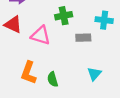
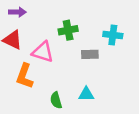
orange L-shape: (29, 73) -> (25, 76), moved
cyan triangle: (94, 74) -> (86, 94), moved, turned 48

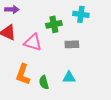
cyan cross: (113, 35) -> (81, 14), moved
orange L-shape: (25, 76) -> (23, 74), moved

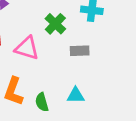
green cross: (54, 24) -> (55, 24), turned -35

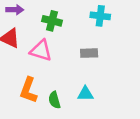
green cross: (55, 24) -> (52, 21), moved, turned -30

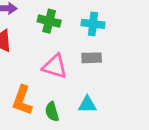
cyan cross: (100, 16) -> (93, 24), moved
pink triangle: (41, 51) -> (55, 66), moved

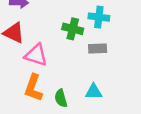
green cross: (49, 21) -> (73, 29), moved
pink triangle: (55, 66) -> (36, 55), moved

